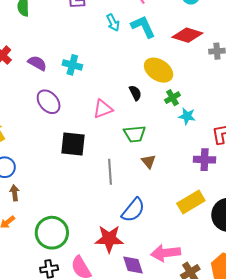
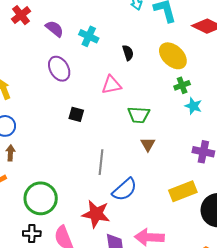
black semicircle: (135, 93) -> (128, 53), moved
black square: (73, 144) -> (76, 114), size x0.6
gray line: (110, 172) -> (101, 162), moved

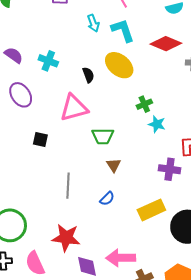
yellow ellipse: (173, 56) -> (119, 65), moved
pink triangle: (111, 85) -> (74, 108), size x1.4
blue semicircle: (125, 190) -> (107, 199), moved, size x0.6

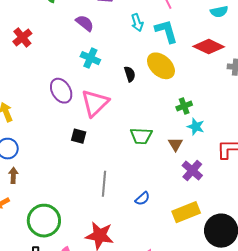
purple semicircle: (14, 55) -> (85, 23), moved
pink triangle: (74, 108) -> (95, 103), moved, turned -32
brown triangle: (114, 165) -> (175, 144), moved
purple cross: (170, 169) -> (192, 171), moved, turned 30

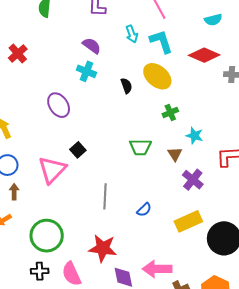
purple semicircle: (85, 23) -> (92, 46), moved
pink triangle: (95, 103) -> (52, 170), moved
green cross: (184, 106) -> (170, 112), moved
black square: (79, 136) -> (78, 150), turned 35

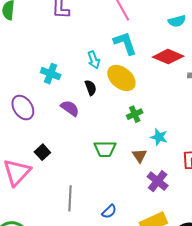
cyan arrow: (132, 34) -> (94, 60), moved
purple semicircle: (92, 46) -> (70, 108), moved

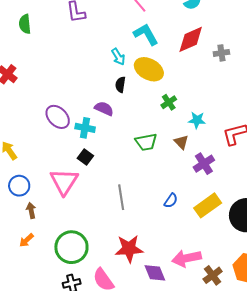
red diamond: (168, 57) -> (191, 39), turned -36
cyan cross: (51, 74) -> (85, 128), moved
black semicircle: (91, 88) -> (120, 85), turned -140
purple cross: (158, 181) -> (204, 164), turned 30
blue semicircle: (109, 211) -> (171, 201), moved

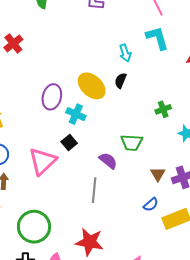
yellow ellipse: (149, 69) -> (92, 86), moved
purple semicircle: (104, 109) -> (108, 161), moved
purple ellipse: (58, 117) -> (52, 97), turned 45
brown triangle: (181, 142) -> (158, 174), moved
blue semicircle: (171, 201) -> (151, 205), moved

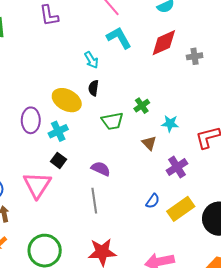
cyan cross: (76, 114) -> (58, 131), turned -36
green trapezoid: (132, 143) -> (112, 121), moved
brown triangle: (158, 174) -> (149, 143), moved

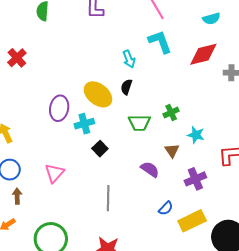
black square: (58, 160) -> (100, 149), moved
purple semicircle: (101, 169) -> (150, 169), moved
pink triangle: (37, 185) -> (55, 173), size x0.7

